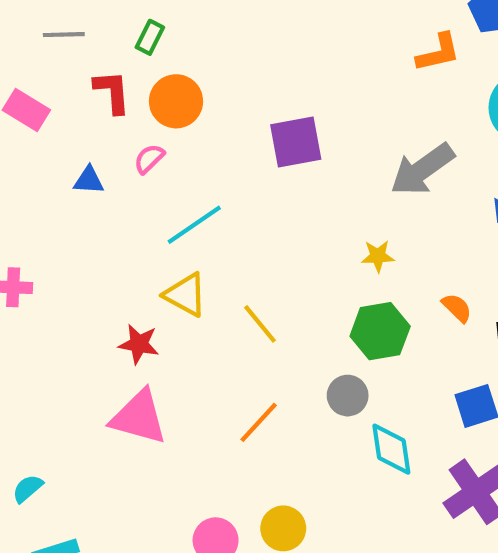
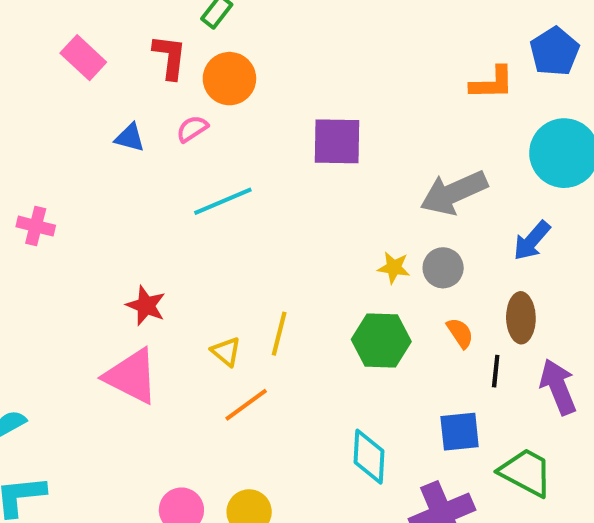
yellow triangle: (185, 295) -> (226, 352), moved, size x0.7
yellow line: (260, 324) -> (279, 334), moved, turned 42
gray circle: (348, 396) -> (443, 268), moved

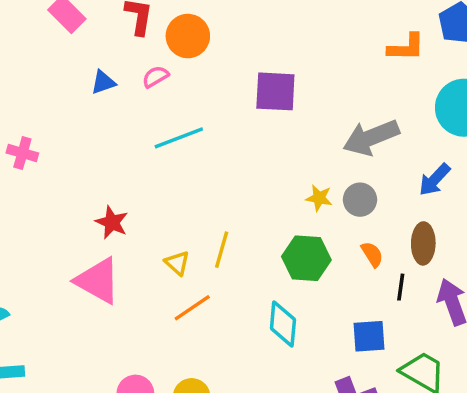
blue triangle: (130, 138) -> (103, 82), turned -36
cyan diamond: (369, 457) -> (283, 324), moved

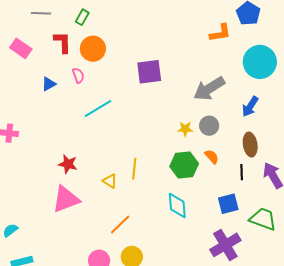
pink semicircle: (155, 77) -> (78, 75), turned 112
orange semicircle: (372, 254) -> (212, 157), moved
pink triangle: (98, 281) -> (66, 199), turned -40
orange line: (192, 308) -> (120, 224), moved

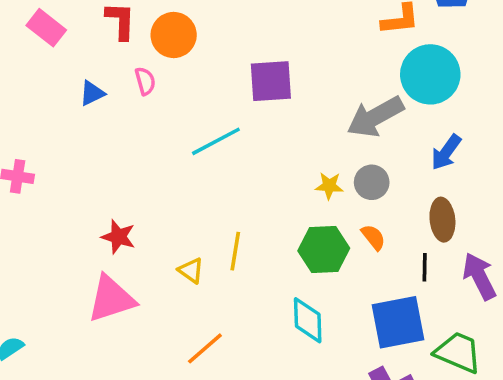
cyan circle: (260, 62) -> (430, 74), moved
cyan line: (98, 108) -> (216, 141), moved
blue square: (228, 204) -> (398, 322), size x1.5

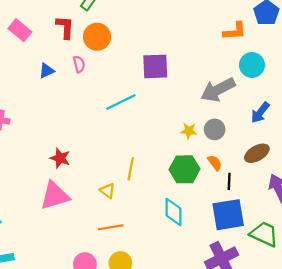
cyan circle: (430, 74) -> (252, 65), size x0.7
brown ellipse: (442, 220) -> (257, 153), turned 65
black line: (425, 267) -> (229, 181), moved
yellow triangle: (191, 271) -> (107, 191), moved
orange line: (205, 348) -> (111, 227), turned 30

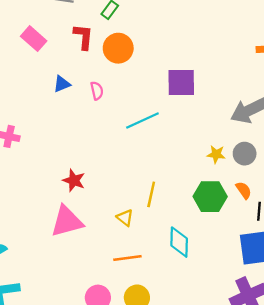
pink semicircle: (79, 64) -> (97, 91), moved
cyan diamond: (173, 212) -> (179, 242), moved

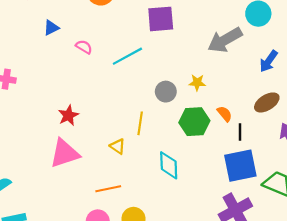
pink semicircle: (97, 91) -> (84, 47), moved, turned -42
gray circle: (245, 154) -> (166, 92), moved
red star: (74, 180) -> (68, 115), turned 30
orange line: (127, 258) -> (108, 189), moved

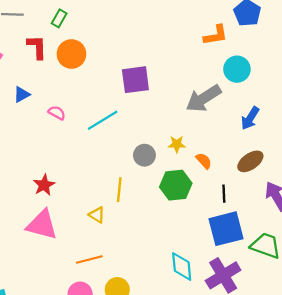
orange semicircle: (225, 114) -> (204, 161), moved
pink triangle: (64, 153) -> (42, 225), turned 36
cyan diamond: (169, 165) -> (182, 266), moved

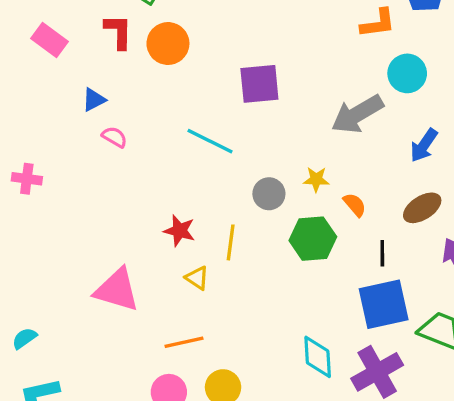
pink semicircle: (57, 113) -> (115, 137), moved
cyan line: (103, 120) -> (210, 141), turned 56
red star: (44, 185) -> (179, 231), moved, turned -30

